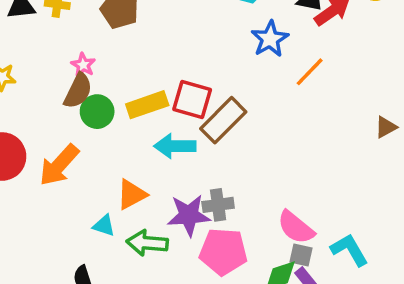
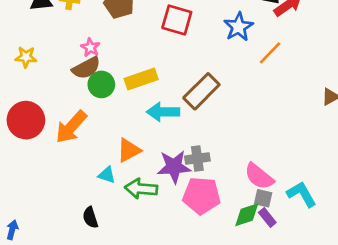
brown semicircle: (78, 91) -> (86, 68), turned 36
red square: (192, 99) -> (177, 20), moved

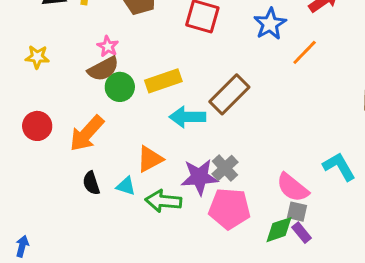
red circle: (26, 120) -> (37, 126), size x0.7
gray cross: (197, 158) -> (225, 168), turned -35
cyan L-shape: (302, 194) -> (339, 167), moved
black semicircle: (90, 217) -> (91, 183), moved

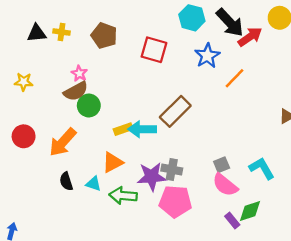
yellow rectangle: (163, 81) -> (123, 129), moved, size x0.7
gray cross: (225, 168) -> (172, 170), turned -36
gray square: (297, 212) -> (222, 165), moved, turned -35
green diamond: (279, 230) -> (250, 211), moved

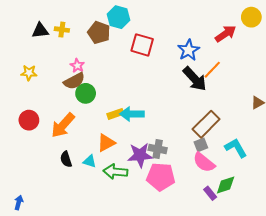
cyan hexagon: (192, 18) -> (119, 17), moved
black arrow: (230, 23) -> (195, 79), moved
brown rectangle: (175, 111) -> (206, 124), moved

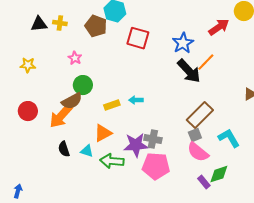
brown semicircle: (74, 81) -> (72, 101), moved
cyan arrow: (132, 114) -> (136, 100), moved, size x0.6

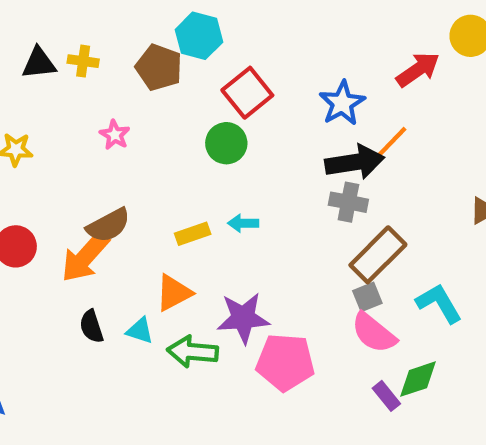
red square: (138, 38) -> (247, 93), turned 35
black arrow: (189, 71) -> (355, 162), turned -56
green circle: (83, 85) -> (226, 143), moved
gray cross: (153, 139) -> (348, 202), moved

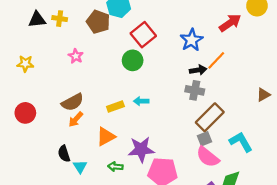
black arrow: (355, 162) -> (198, 70), size x0.6
orange arrow: (85, 257) -> (76, 119), moved, size x0.6
cyan triangle: (140, 331) -> (80, 167), moved, turned 40
green arrow: (193, 352) -> (115, 167), size x0.6

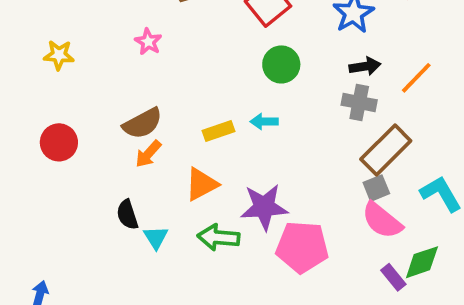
green circle: (133, 60) -> (281, 64), moved
orange line: (216, 60) -> (416, 78), moved
green arrow: (115, 167) -> (219, 237), size x1.5

